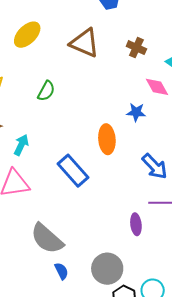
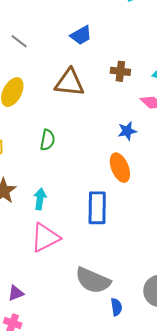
blue star: (136, 112) -> (127, 131), moved
blue rectangle: (73, 171) -> (97, 208), turned 60
blue semicircle: (61, 271) -> (116, 307), turned 36

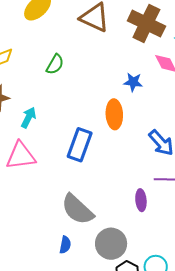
brown cross: (120, 71) -> (146, 23), size x1.8
gray semicircle: (93, 280) -> (77, 209), moved

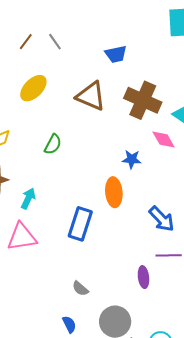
gray semicircle: (77, 209) -> (80, 288), size x0.5
blue semicircle: (65, 245) -> (69, 324), turned -36

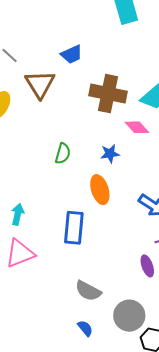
brown triangle: (91, 96) -> (40, 84), moved, turned 48
green semicircle: (53, 144) -> (63, 153), moved
gray semicircle: (80, 288) -> (88, 291), size x1.5

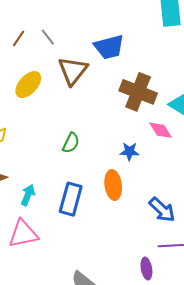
blue trapezoid: (72, 54) -> (109, 47), size x1.4
green semicircle: (63, 153) -> (71, 143), moved
blue rectangle: (74, 228) -> (71, 199), moved

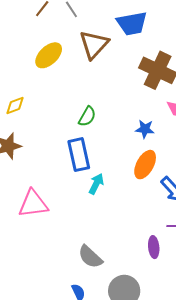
orange ellipse: (113, 185) -> (145, 165), moved, turned 32
cyan arrow: (28, 195) -> (96, 184), moved
blue rectangle: (71, 199) -> (79, 155), moved, turned -32

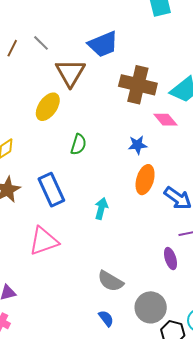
yellow ellipse: (49, 55) -> (48, 107), moved
blue rectangle: (79, 155) -> (51, 190), moved

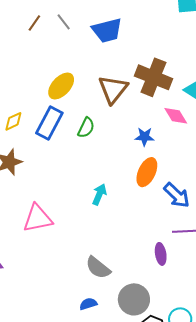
blue trapezoid: (103, 44) -> (107, 30), moved
brown triangle: (70, 73) -> (113, 89), moved
blue rectangle: (51, 190) -> (49, 123), moved, turned 44
blue semicircle: (106, 318) -> (88, 304), turned -78

